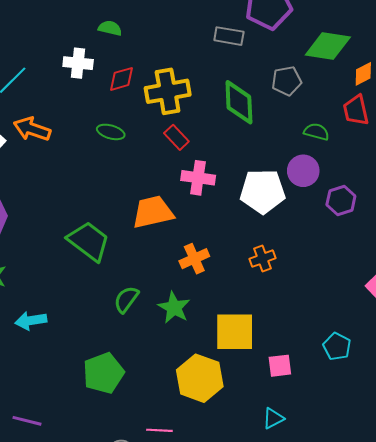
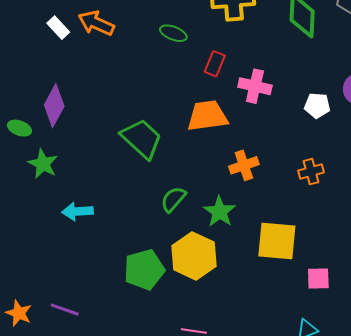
red rectangle: (176, 137) -> (215, 64), moved, turned 60
white pentagon: (263, 191) -> (317, 105), size x0.6
yellow hexagon: (200, 378) -> (194, 256), moved

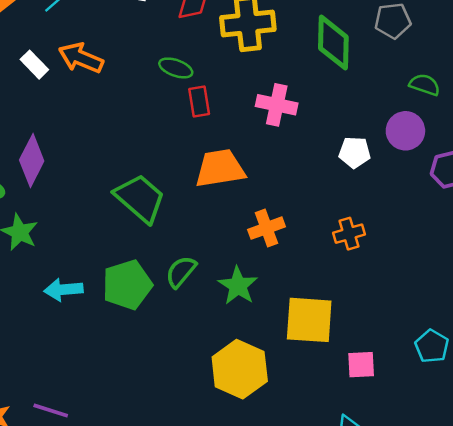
red rectangle: (215, 64) -> (199, 102), moved, turned -30
pink cross: (255, 86) -> (277, 105), moved
yellow hexagon: (194, 256) -> (240, 369), moved
green pentagon: (144, 270) -> (127, 285), moved

